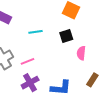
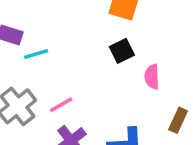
cyan line: (36, 32) -> (36, 54), moved

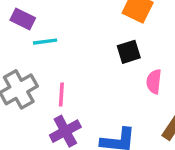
pink line: (61, 105) -> (61, 95), turned -65

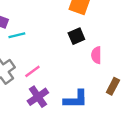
pink line: (61, 95) -> (32, 71), turned 56

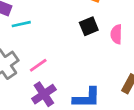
pink semicircle: (96, 55) -> (116, 34), moved

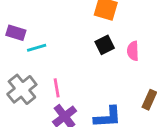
pink line: (38, 65) -> (57, 88), turned -60

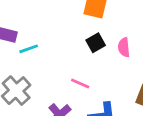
pink line: (57, 88) -> (80, 84), moved, turned -54

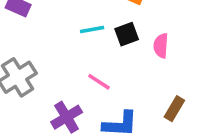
cyan line: (29, 49) -> (92, 29), moved

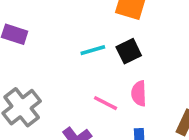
pink semicircle: (161, 46) -> (139, 93), moved

